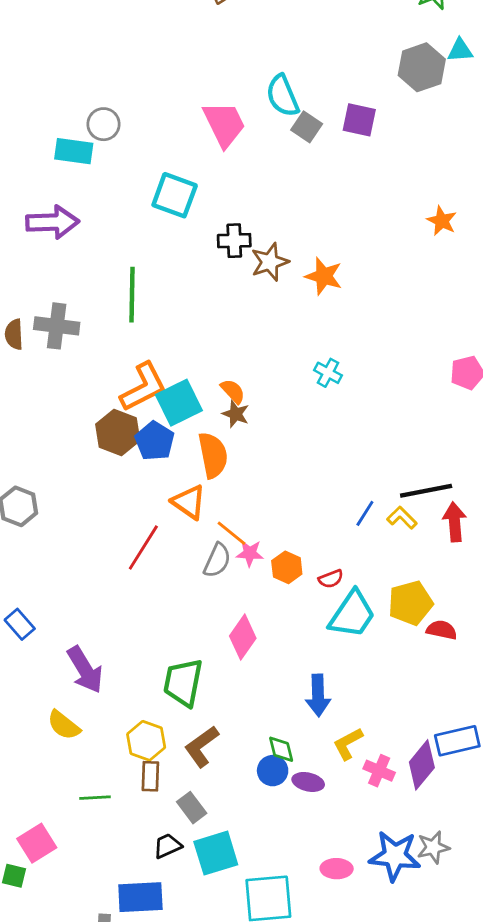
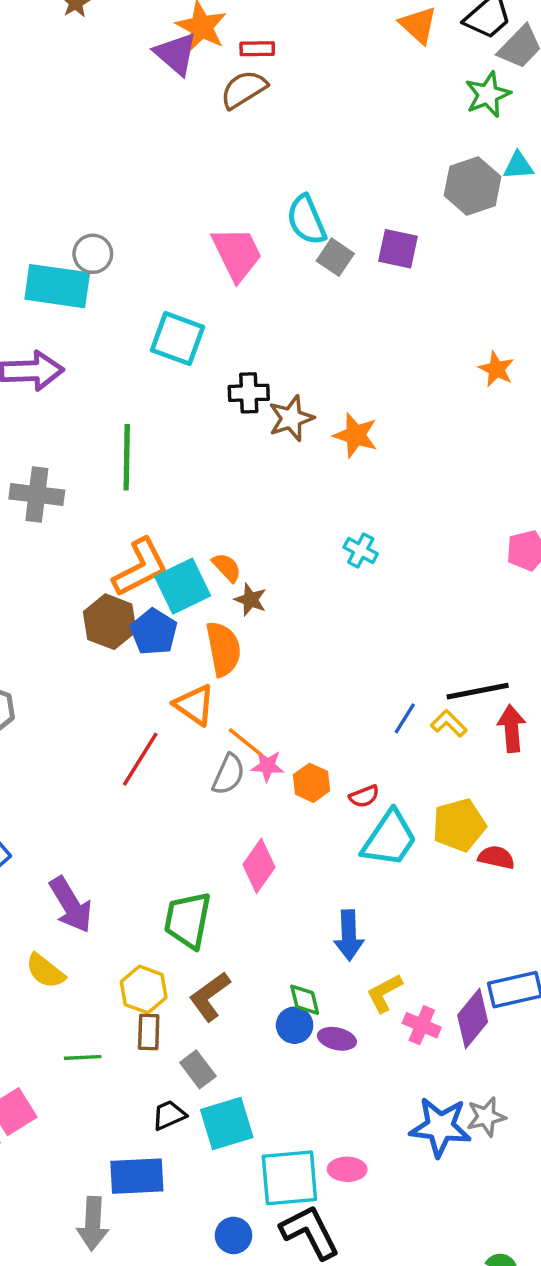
cyan rectangle: (74, 151) -> (57, 286), size x1.4
orange semicircle: (233, 391) -> (227, 567), moved
pink ellipse: (337, 869) -> (347, 1169), moved

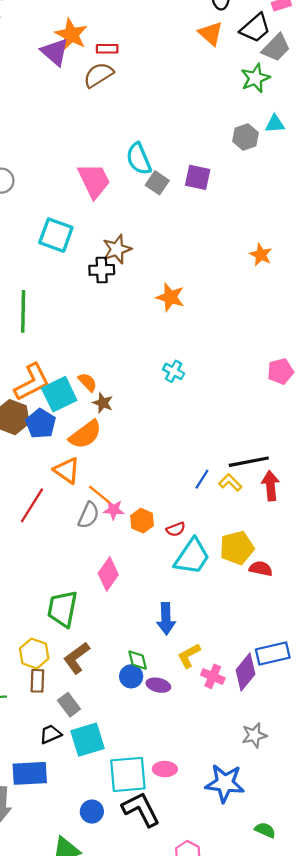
gray hexagon: (473, 186) -> (246, 137), size x0.7
brown star: (291, 418) -> (117, 249), moved
orange semicircle: (223, 649) -> (85, 434), turned 64
blue star: (440, 1127) -> (225, 783), moved

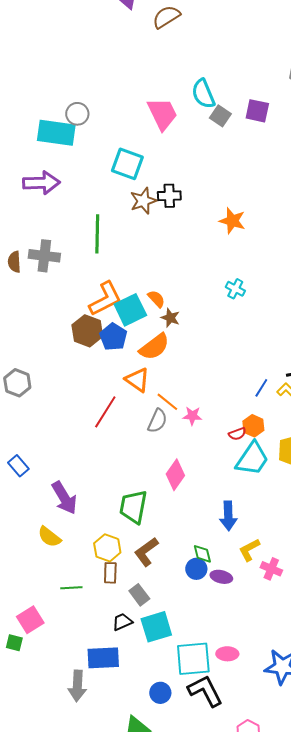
brown star: (117, 249) -> (143, 201), moved
pink star: (114, 510) -> (192, 416), moved
orange hexagon: (142, 521) -> (253, 426), moved

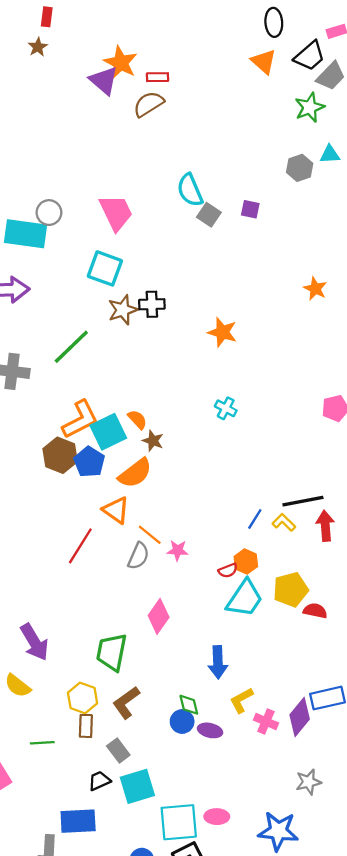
purple square: (257, 111) -> (250, 209), size x0.7
pink trapezoid: (162, 114) -> (116, 213), moved
green line: (97, 234) -> (71, 347), turned 45

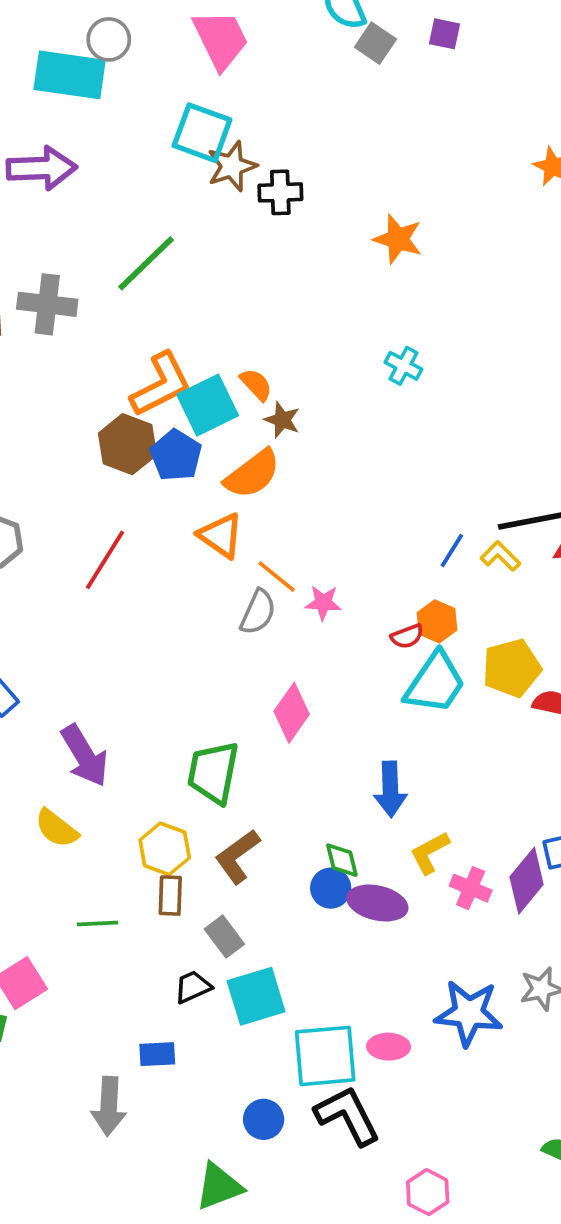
brown star: (123, 310) -> (232, 166), moved
red line: (80, 546) -> (105, 560), moved
purple ellipse: (210, 730) -> (377, 903), size x1.4
blue rectangle: (78, 821) -> (157, 1054), size x0.6
blue star: (278, 831) -> (469, 1013), moved

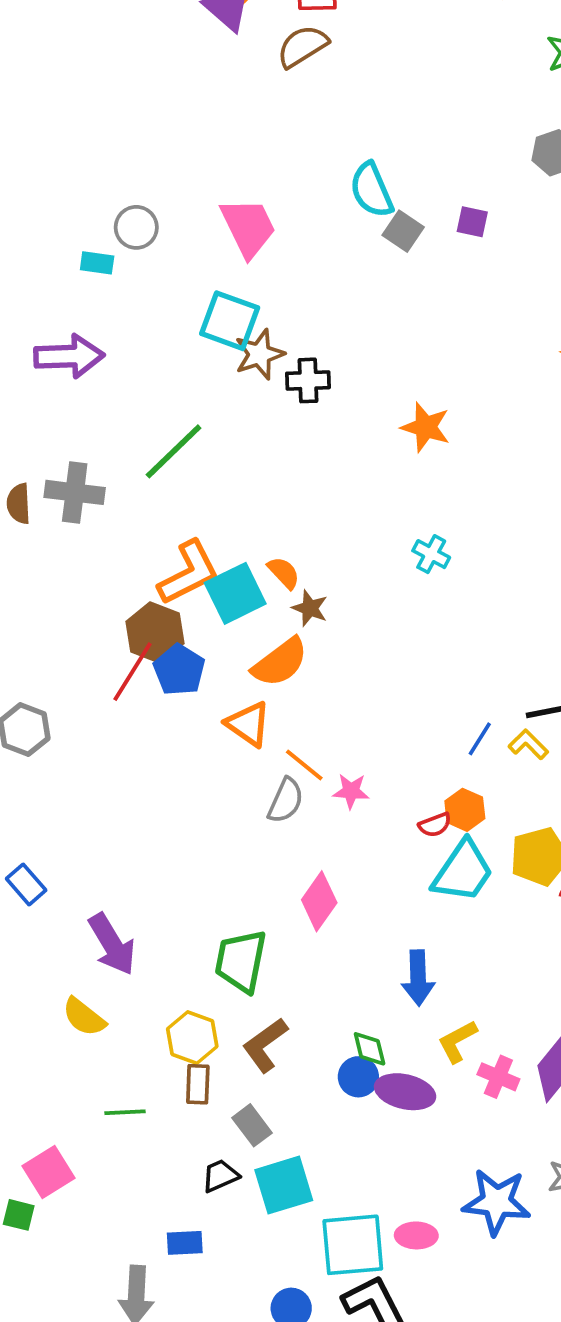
cyan rectangle: (70, 75) -> (97, 263), size x0.5
blue pentagon: (176, 455) -> (179, 670), moved
red line: (105, 560) -> (133, 672), moved

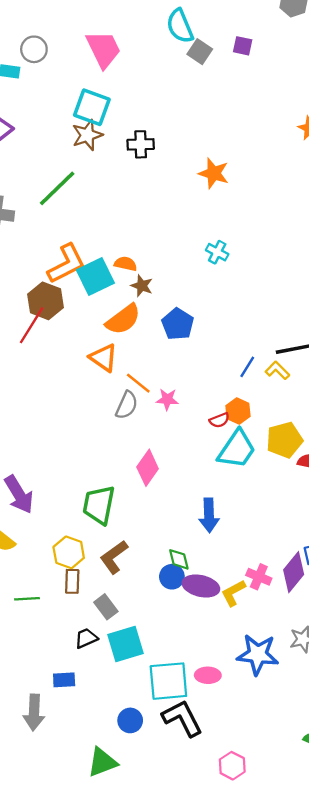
brown star: (259, 354) -> (87, 135), moved
orange semicircle: (284, 573) -> (126, 264), turned -35
blue pentagon: (179, 670) -> (178, 324), moved
yellow L-shape: (457, 1041) -> (233, 593), moved

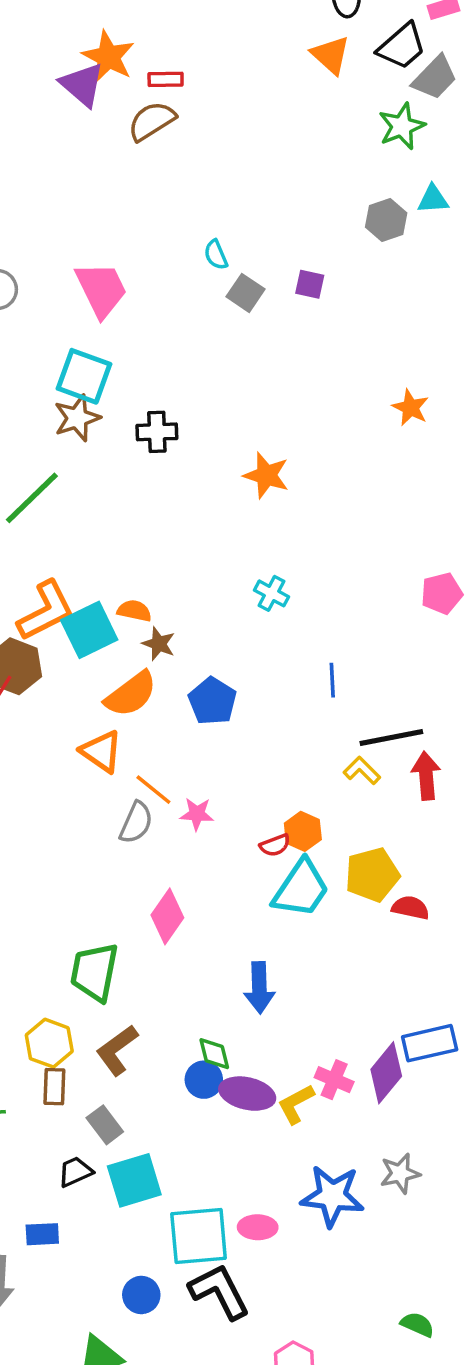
cyan semicircle: (180, 26) -> (216, 255), size x0.6
blue line: (247, 367) -> (332, 680), moved, turned -35

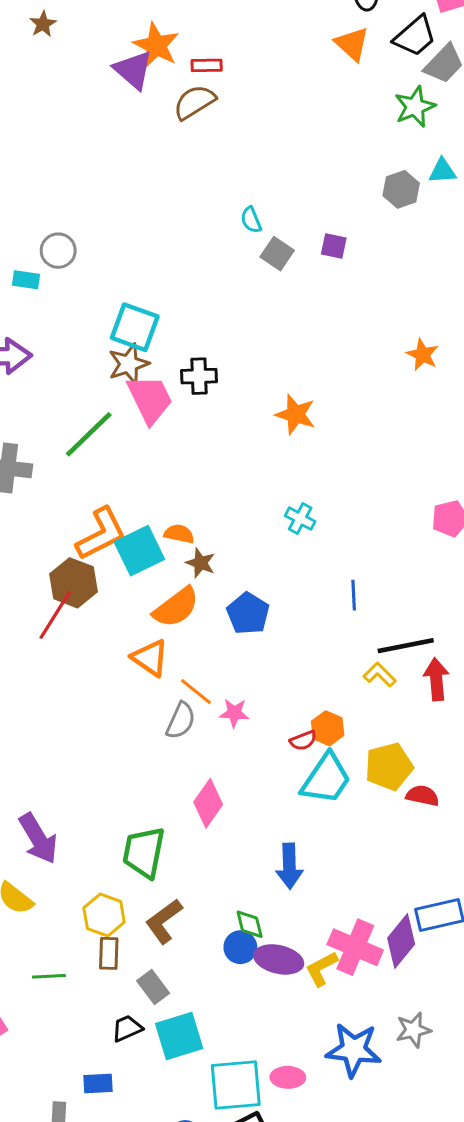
pink trapezoid: (101, 289) -> (150, 399), moved
pink cross: (334, 1080) -> (355, 947), size x1.6

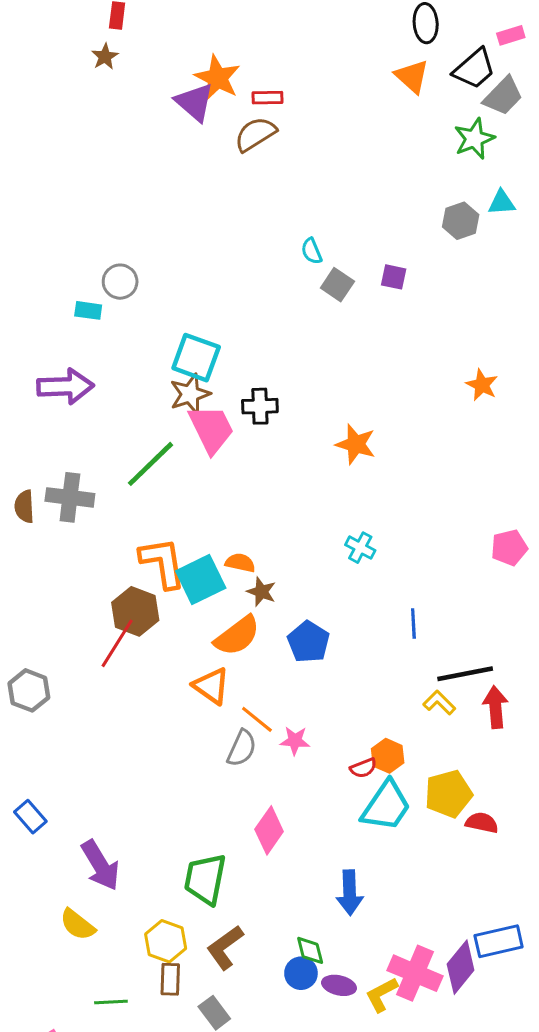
orange L-shape: (101, 534) -> (163, 563), turned -72
purple ellipse: (279, 959) -> (339, 985), size x0.7

